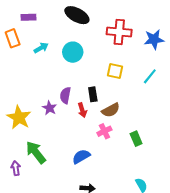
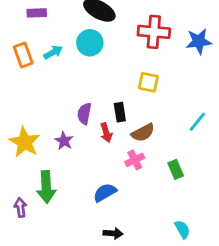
orange rectangle: (13, 38) -> (23, 55), moved
cyan circle: (73, 52) -> (90, 43), moved
cyan line: (150, 76) -> (197, 122), moved
purple star: (50, 108) -> (64, 141), moved
green arrow: (36, 152) -> (46, 187), turned -145

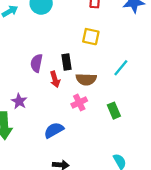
cyan line: (197, 122) -> (121, 68), moved
brown semicircle: (143, 133) -> (86, 79), turned 30
purple star: (64, 141) -> (19, 101), moved

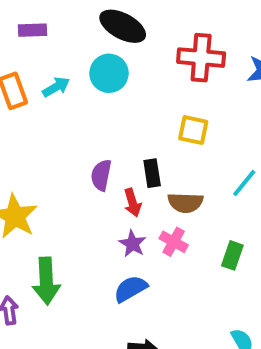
purple star: (19, 101) -> (132, 244), moved
pink cross: (79, 102) -> (174, 242), turned -35
green rectangle: (114, 111) -> (232, 255), turned 42

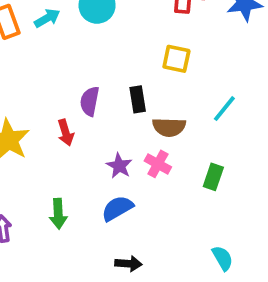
red arrow: (132, 203) -> (66, 133), moved
green arrow: (46, 281) -> (58, 214), moved, size x0.7

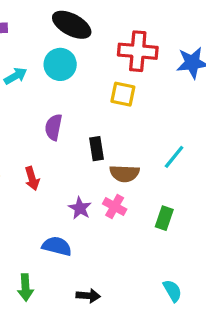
yellow square: (176, 59) -> (123, 94), moved
purple semicircle: (90, 101) -> (54, 127), moved
blue semicircle: (117, 208) -> (57, 246), moved, turned 44
green arrow: (58, 214) -> (25, 287), moved

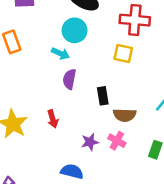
cyan arrow: (16, 76) -> (60, 53), moved, turned 54
purple star: (80, 208) -> (90, 142), turned 30

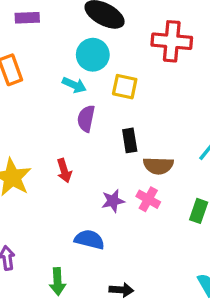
yellow square: (123, 53) -> (125, 87), moved

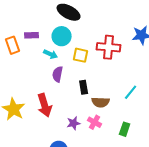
purple rectangle: (27, 18) -> (32, 35), moved
red cross: (172, 41) -> (109, 47), moved
red arrow: (64, 171) -> (45, 105), size x1.6

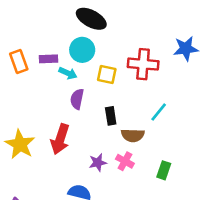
purple rectangle: (32, 35) -> (49, 59), moved
cyan line: (131, 92) -> (159, 112), moved
red arrow: (45, 105) -> (60, 139), turned 35

